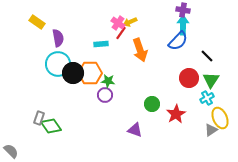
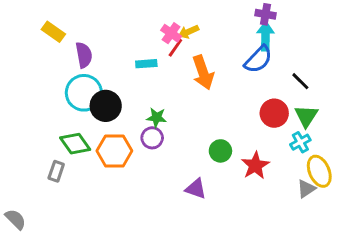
orange hexagon: (90, 73) -> (114, 151), moved
green diamond: (51, 126) -> (75, 144), moved

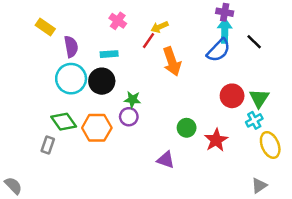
pink cross: (171, 33) -> (118, 21), moved
cyan rectangle: (146, 64) -> (109, 54), moved
black line: (300, 81) -> (254, 42), moved
black circle: (106, 106) -> (102, 81), moved
gray triangle: (306, 189) -> (259, 186), moved

